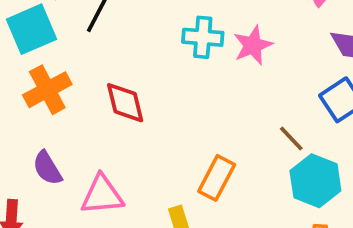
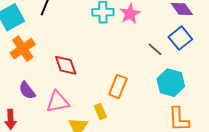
red diamond: (125, 103) -> (66, 65), moved
brown line: (291, 139) -> (155, 49), moved

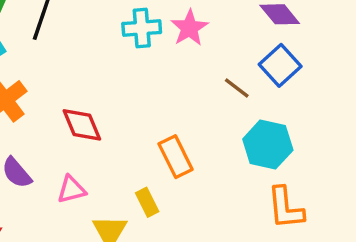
orange rectangle: (118, 87) -> (176, 157), turned -45
pink triangle: (58, 102) -> (71, 190), size x0.7

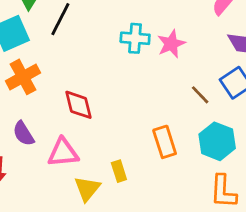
orange rectangle: (176, 157) -> (165, 142), moved
pink triangle: (71, 190) -> (63, 153), size x1.4

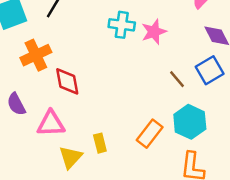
orange cross: (23, 77) -> (36, 55), moved
orange rectangle: (165, 142) -> (150, 134), moved, turned 52

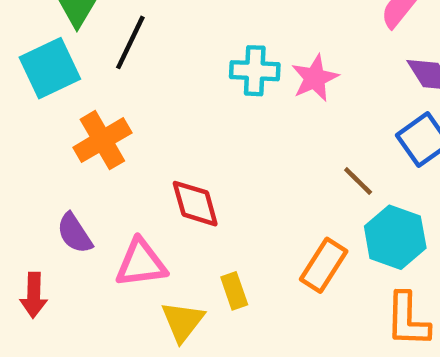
brown line: (177, 79) -> (358, 181), moved
red diamond: (67, 81) -> (195, 204), moved

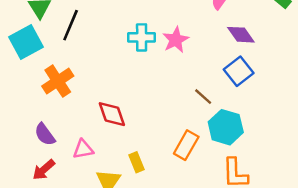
pink triangle: (141, 263) -> (83, 149), size x0.7
red arrow: (34, 295) -> (44, 170), moved, turned 50

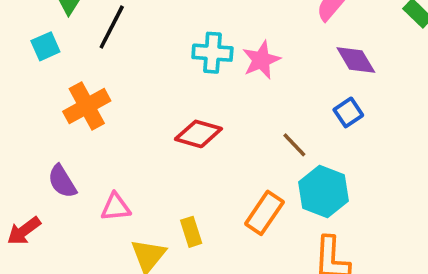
cyan square: (26, 42) -> (45, 46), size x0.6
blue square: (239, 71) -> (348, 112), size x0.7
red diamond: (112, 114) -> (198, 134), moved, turned -60
red arrow: (44, 170) -> (24, 231), moved

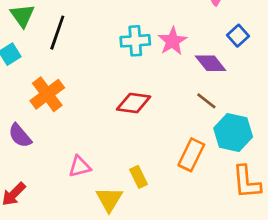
purple diamond: (356, 60) -> (211, 63), moved
blue square: (348, 112) -> (238, 36), moved
purple semicircle: (62, 181) -> (20, 136), moved

